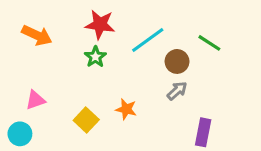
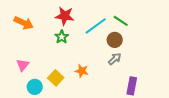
green line: (209, 43) -> (121, 21), moved
pink triangle: (35, 100) -> (23, 65), turned -32
cyan circle: (20, 134) -> (35, 87), moved

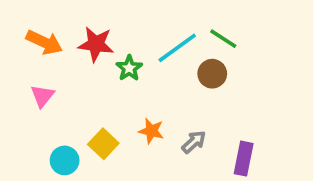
red star: (65, 16) -> (96, 44), moved
green star: (62, 37) -> (129, 68), moved
gray arrow: (115, 59) -> (194, 142), moved
pink triangle: (23, 65) -> (42, 96), moved

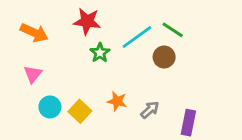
red star: (96, 44) -> (87, 21), moved
cyan circle: (65, 160) -> (50, 107), moved

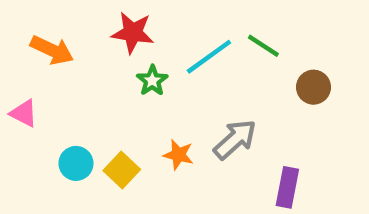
brown circle: (164, 57) -> (313, 87), moved
pink triangle: (33, 74) -> (24, 113), moved, turned -42
gray arrow: (150, 110) -> (235, 139), moved, size x1.5

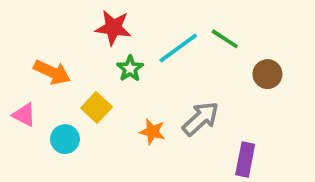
orange arrow: (52, 50) -> (52, 72), moved
pink triangle: (24, 113) -> (24, 115), moved
yellow square: (122, 170) -> (97, 108), moved

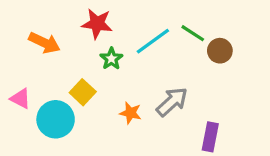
orange arrow: (52, 72) -> (44, 43), moved
brown circle: (267, 74) -> (220, 51), moved
cyan circle: (65, 139) -> (56, 119), size x1.5

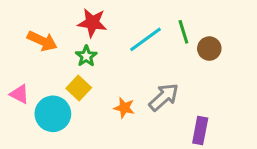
green line: (193, 33) -> (183, 32), turned 40
green star: (111, 59) -> (86, 56), moved

